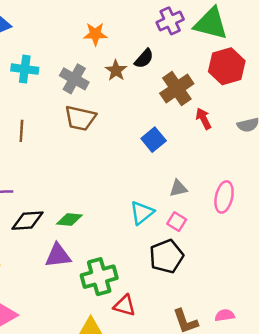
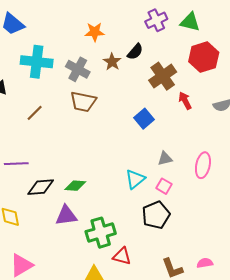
green triangle: (211, 24) -> (190, 22), size x0.7
cyan cross: (25, 69) -> (37, 62), size x1.4
brown line: (21, 131) -> (35, 113), turned 42

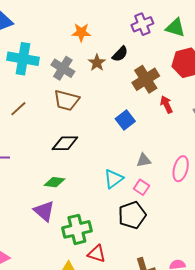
black diamond: (41, 187) -> (65, 143), moved
purple triangle: (66, 216) -> (44, 211), turned 45

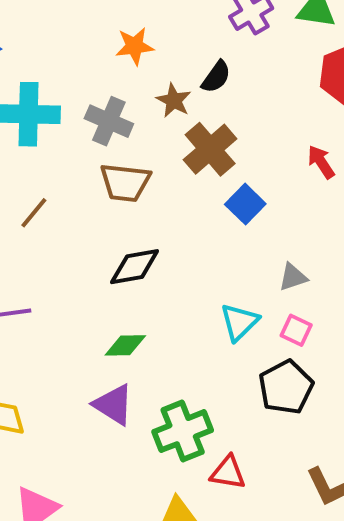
brown cross: (146, 79) -> (210, 149), moved

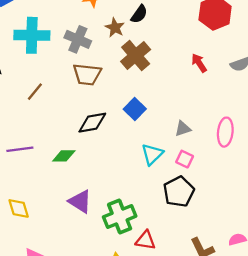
blue square: (245, 204) -> (135, 109), moved
green diamond: (125, 345) -> (64, 156), moved

